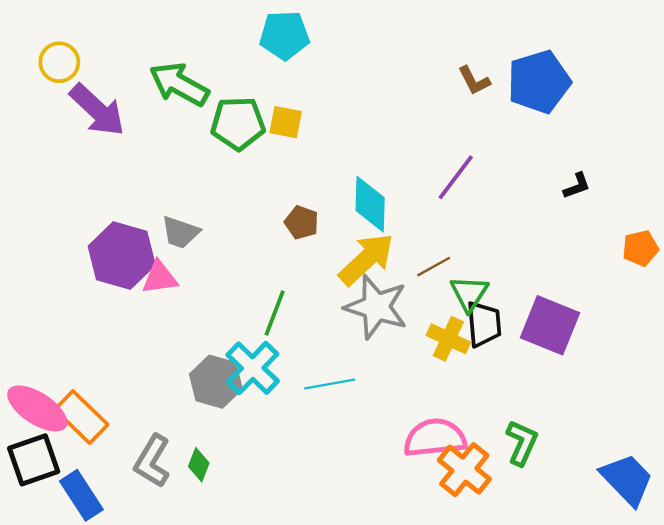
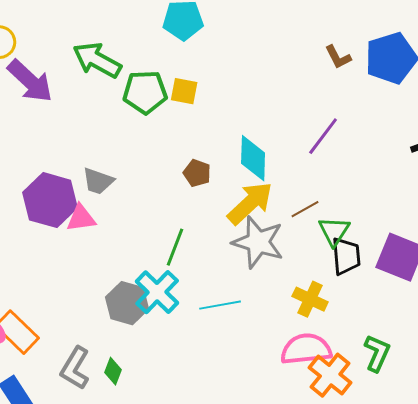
yellow cross: (448, 339) -> (310, 299), moved

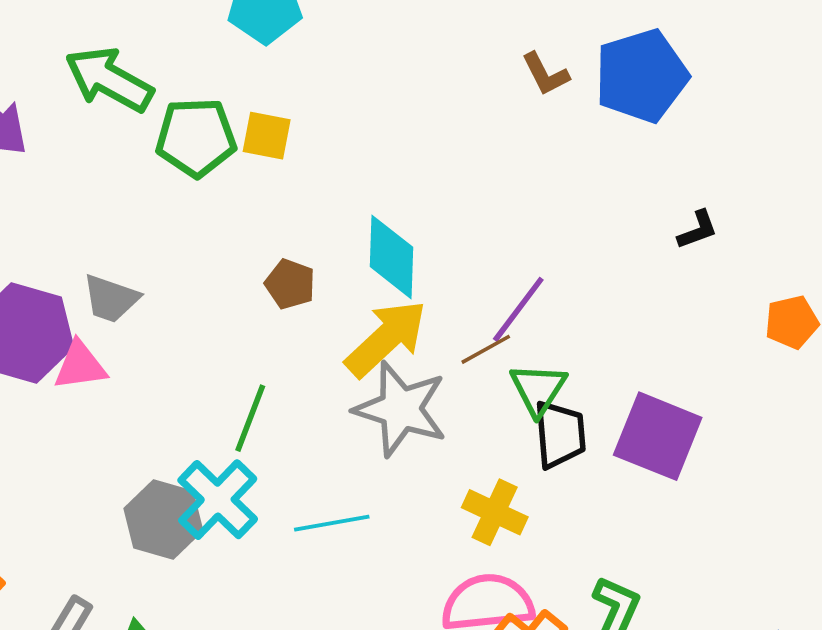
purple line: (323, 136) -> (518, 309), moved

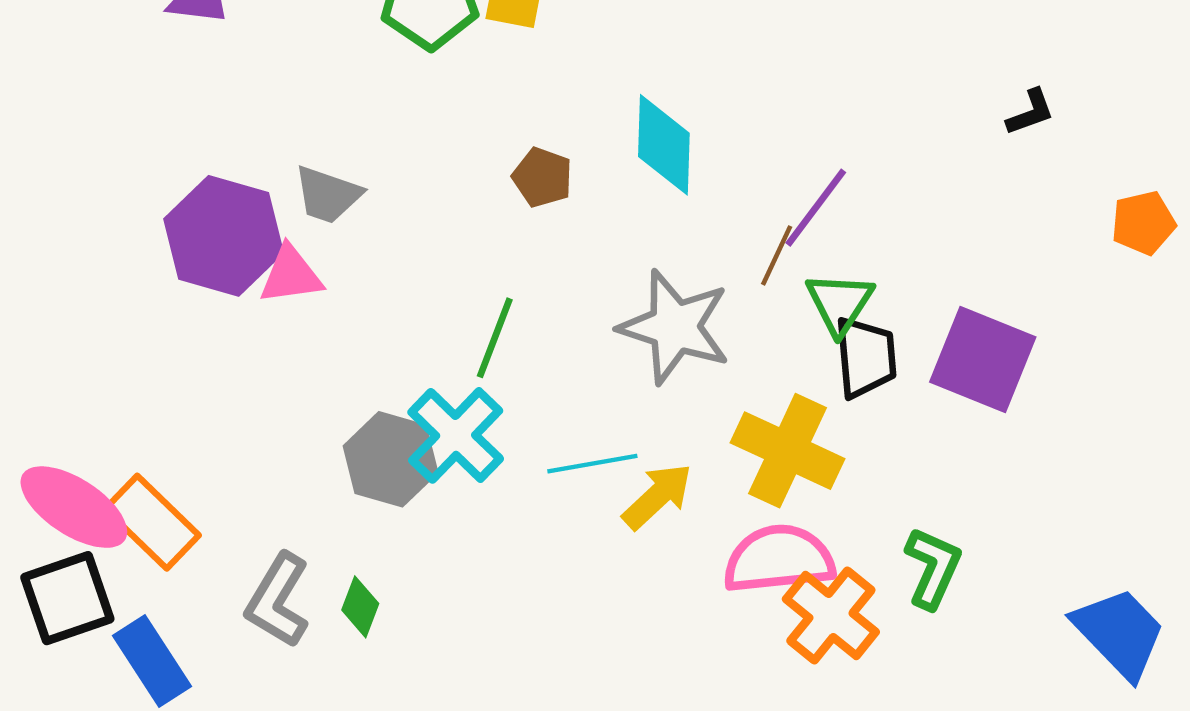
yellow arrow: (386, 338) -> (657, 496), moved, size x0.7
brown line: (486, 349) -> (777, 255), turned -36
yellow cross: (495, 512) -> (788, 451), size x1.4

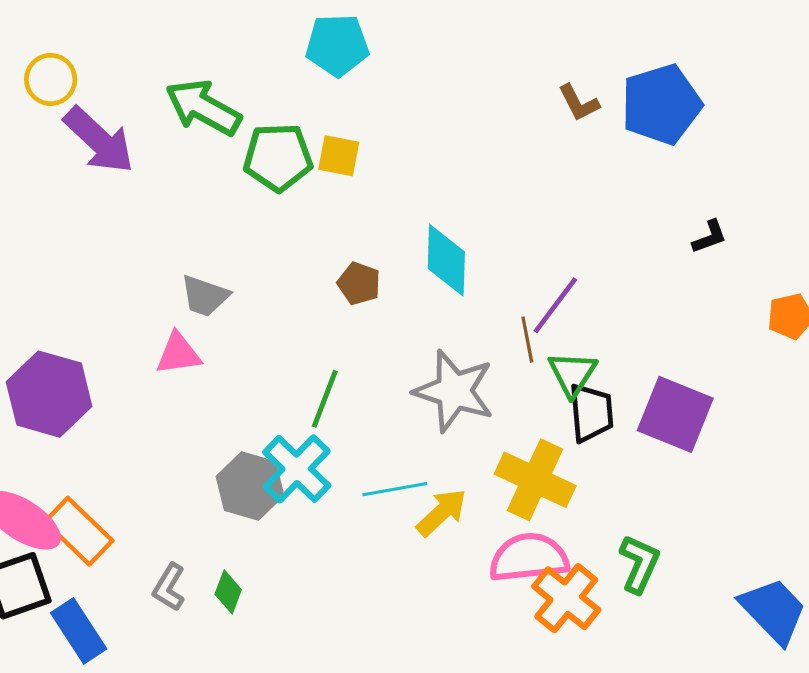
purple hexagon: (224, 236) -> (49, 394), moved
brown line: (777, 255) -> (527, 340), turned -36
gray L-shape: (278, 600) -> (169, 587), size x0.7

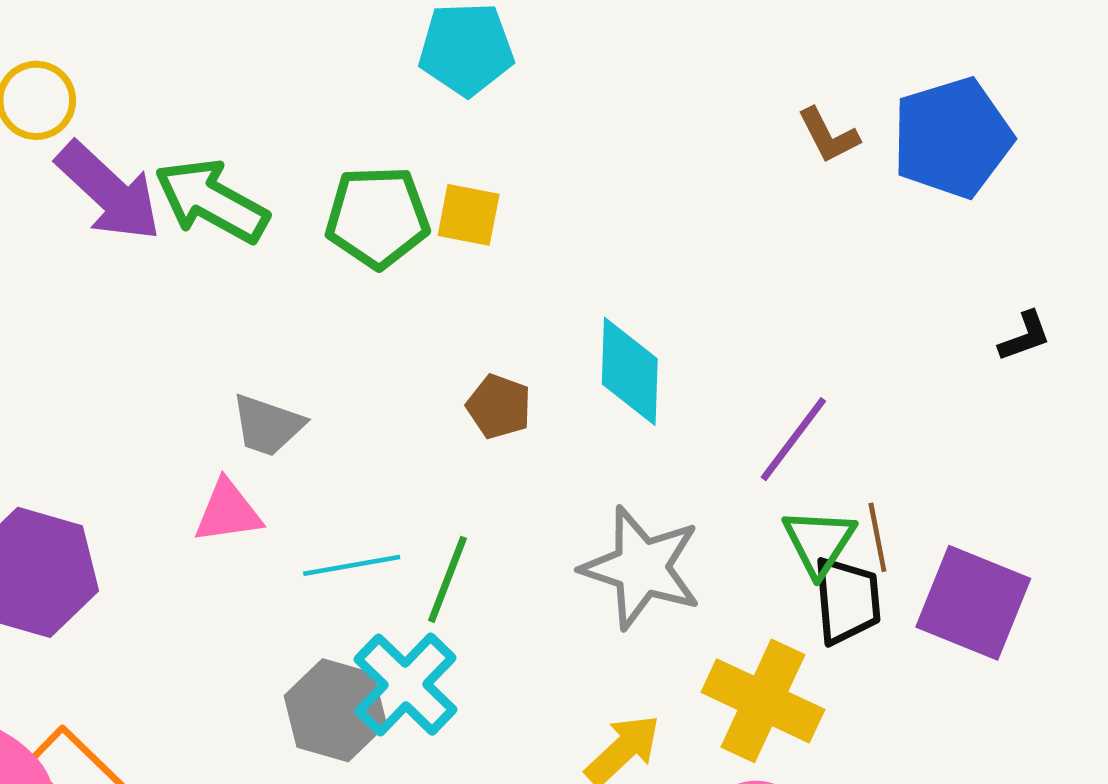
green arrow: (203, 107) -> (212, 201), moved
brown line: (527, 340) -> (877, 537), moved
cyan line: (395, 489) -> (352, 565), moved

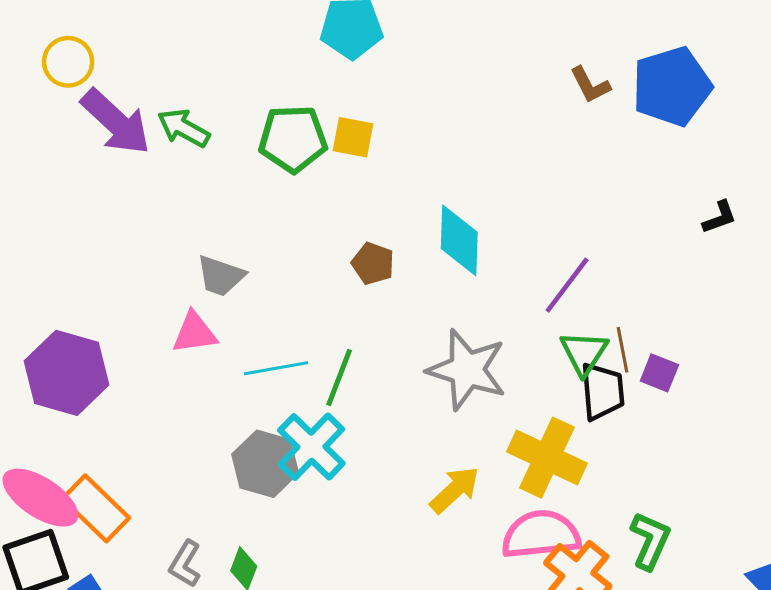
green arrow: (212, 201) -> (184, 128), size x0.7
purple square: (973, 603) -> (659, 373), moved, size x0.5

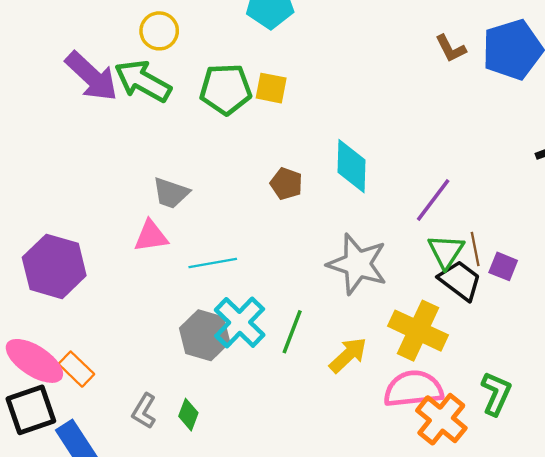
yellow circle: (68, 62) -> (159, 31), moved
green arrow: (184, 128) -> (143, 81), size x1.4
green line: (339, 377) -> (292, 332), moved
black trapezoid: (602, 391) -> (460, 280), turned -48
orange rectangle: (96, 508) -> (76, 369), size x0.7

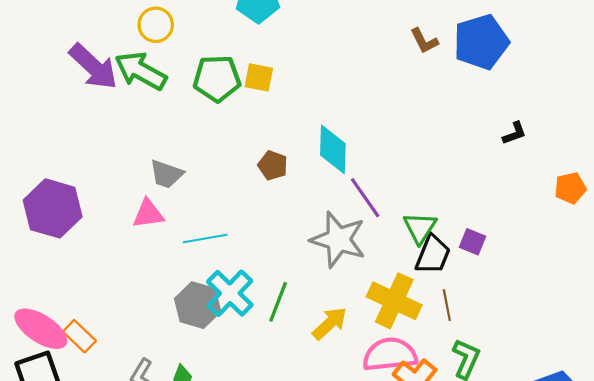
purple line: (433, 200) -> (365, 198), moved, turned -72
brown line: (475, 249) -> (447, 305), moved
purple hexagon: (54, 266) -> (53, 208), moved
black trapezoid: (460, 280) -> (433, 255), turned 75

